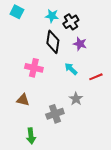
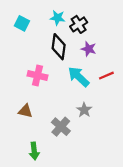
cyan square: (17, 12) -> (22, 23), moved
cyan arrow: (71, 69) -> (79, 77), size x1.5
red line: (96, 77) -> (106, 76), moved
gray cross: (55, 114) -> (61, 127), turned -30

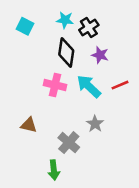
pink cross: (38, 76) -> (55, 85), moved
green arrow: (34, 151) -> (54, 170), moved

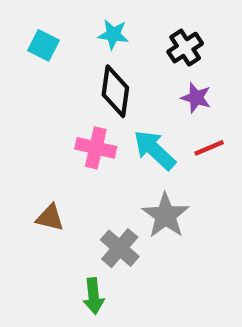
black cross: (89, 28) -> (185, 48), moved
purple star: (100, 55) -> (196, 98), moved
gray star: (95, 124) -> (166, 215), size x1.5

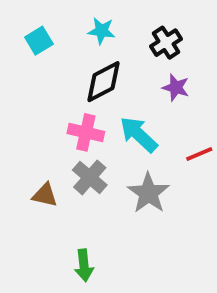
cyan square: (43, 45) -> (39, 41), turned 32
black diamond: (115, 91) -> (103, 82), turned 54
red line: (209, 148) -> (199, 154), moved
gray cross: (120, 248) -> (90, 177), moved

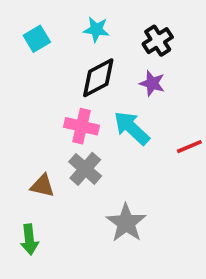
purple star: (176, 88) -> (152, 83), moved
gray star: (148, 193) -> (126, 223), moved
green arrow: (84, 265) -> (29, 240), moved

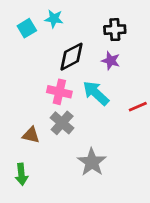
cyan star: (96, 29) -> (54, 19), moved
black cross: (158, 41) -> (115, 30), turned 30

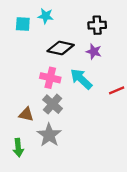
cyan square: (27, 28) -> (23, 24), turned 35
black diamond: (72, 57) -> (61, 48), turned 40
gray star: (92, 162) -> (49, 135), moved

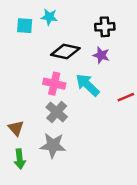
brown triangle: (26, 114) -> (16, 128), moved, turned 35
gray star: (49, 135) -> (53, 145), turned -30

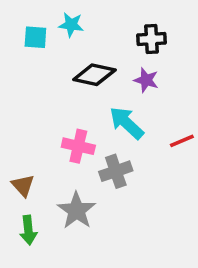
pink cross: (54, 84) -> (78, 146), moved
gray cross: (57, 112) -> (116, 171), moved, turned 30
gray star: (53, 145) -> (77, 210), turned 30

